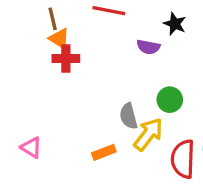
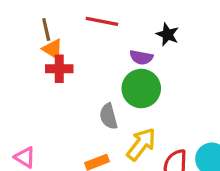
green circle: (170, 100) -> (141, 88), moved, size x1.5
gray semicircle: (129, 116) -> (108, 116), moved

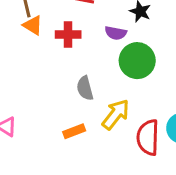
red cross: (59, 69) -> (68, 35), moved
green circle: (141, 88) -> (137, 61), moved

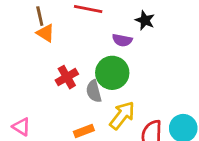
red cross: (68, 35) -> (67, 77), moved, turned -30
green circle: (137, 61) -> (112, 73), moved

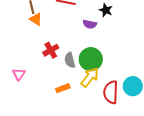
green circle: (112, 73) -> (91, 59), moved
pink triangle: (21, 127) -> (19, 74), moved, turned 32

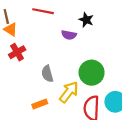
red cross: (51, 50) -> (17, 52), moved
green circle: (91, 59) -> (92, 73), moved

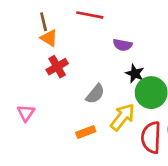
black star: (86, 20) -> (135, 73), moved
gray semicircle: (47, 74) -> (95, 94), turned -126

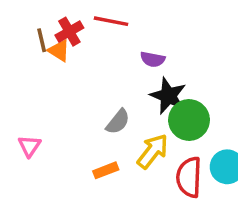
brown line: (44, 22) -> (42, 40), moved
red cross: (57, 67) -> (69, 32), moved
black star: (135, 73) -> (168, 96), size x1.5

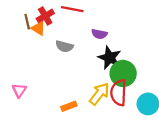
gray semicircle: (118, 122) -> (64, 46), moved, turned 66
red semicircle: (189, 177) -> (119, 93), moved

